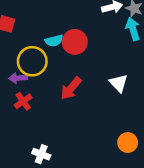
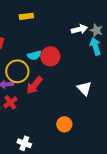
red arrow: (71, 88) -> (34, 85), moved
orange circle: (128, 143) -> (64, 124), moved

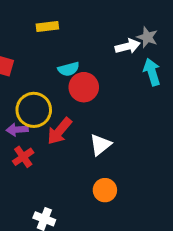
gray star: (96, 30) -> (147, 37), moved
cyan semicircle: (34, 55) -> (69, 69), moved
white triangle: (84, 88) -> (100, 145), moved, turned 35

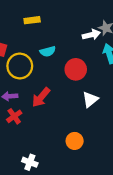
red circle: (84, 87) -> (76, 69), moved
yellow circle: (34, 110) -> (20, 66), moved
white triangle: (100, 145) -> (90, 100), moved

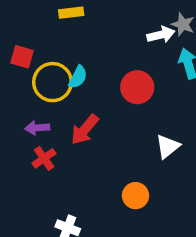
cyan semicircle: (48, 51) -> (78, 77), moved, turned -48
white triangle: (90, 100) -> (168, 146), moved

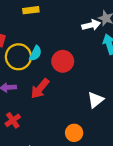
red circle: (137, 87) -> (63, 61), moved
red cross: (44, 158) -> (13, 120), moved

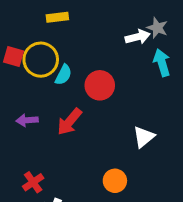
yellow circle: (18, 57) -> (41, 60), moved
red cross: (13, 120) -> (33, 182), moved

